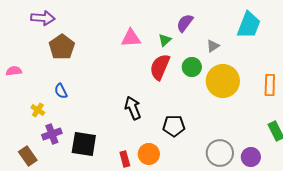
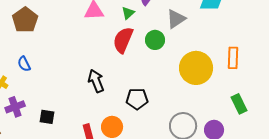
gray triangle: (213, 46) -> (176, 19), size x1.5
yellow circle: (223, 81) -> (196, 68), moved
black square: (84, 144) -> (47, 117), size x0.6

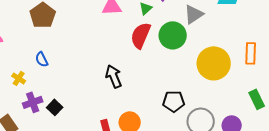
green circle: (155, 40) -> (173, 35), size x1.4
black pentagon: (137, 99) -> (174, 101), moved
black square: (47, 117) -> (55, 107), moved, turned 35

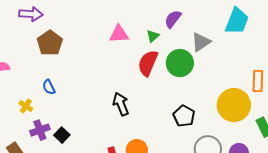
yellow circle: (214, 63) -> (234, 105), moved
black pentagon: (174, 101) -> (184, 116), moved, turned 30

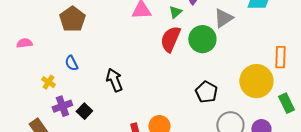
black arrow: (121, 104) -> (114, 80), moved

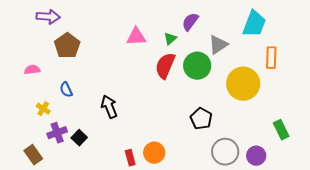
pink semicircle: (24, 43) -> (32, 70), moved
orange rectangle: (280, 57) -> (271, 58), moved
yellow circle: (256, 81) -> (243, 84), moved

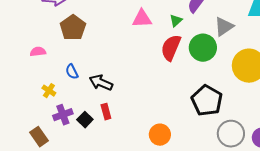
black arrow: (109, 107) -> (101, 83), moved, turned -45
black pentagon: (201, 119) -> (207, 101), size x1.4
red rectangle: (130, 158) -> (106, 112), moved

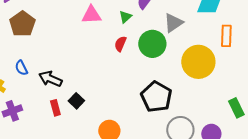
red semicircle: (171, 48) -> (120, 44), size x0.6
black square: (85, 120) -> (76, 101), moved

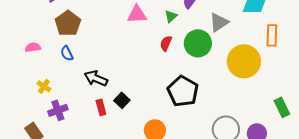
blue semicircle: (21, 68) -> (67, 53), moved
black pentagon: (156, 97) -> (183, 91), moved

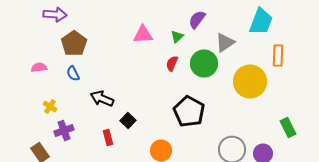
red rectangle: (101, 107) -> (108, 138), moved

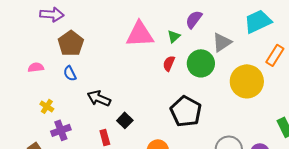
cyan trapezoid: (261, 22) -> (258, 21), turned -136
pink triangle: (143, 34) -> (140, 34), size x1.4
orange rectangle: (278, 56) -> (275, 55), turned 30

